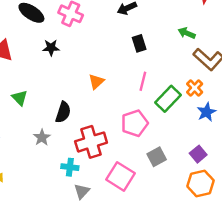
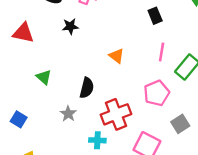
orange triangle: (96, 82) -> (117, 56), turned -35

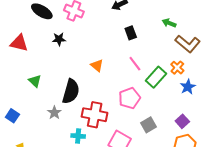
pink line: (162, 52) -> (135, 64), turned -49
black semicircle: (87, 88) -> (71, 91), size x1.4
red cross: (116, 114) -> (95, 115), turned 30

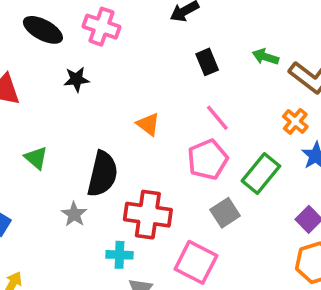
green arrow: (169, 23) -> (265, 57), moved
green rectangle: (156, 77) -> (261, 173), moved
pink pentagon: (129, 98) -> (208, 160), moved
gray square: (148, 125) -> (225, 213), moved

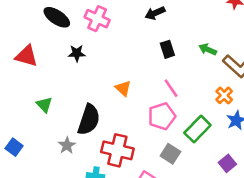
gray square: (225, 213) -> (170, 154), turned -30

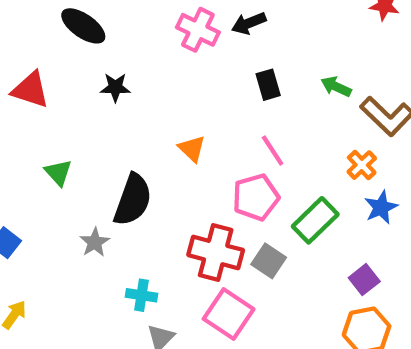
pink cross: (97, 19) -> (198, 30), moved
red cross: (117, 150) -> (216, 253), moved

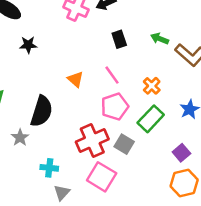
pink line: (273, 150) -> (112, 75), moved
orange cross: (362, 165) -> (152, 86), moved
red cross: (216, 253) -> (92, 141), turned -36

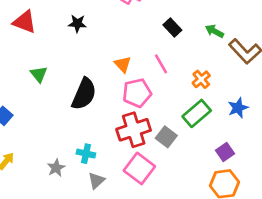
black rectangle: (119, 39) -> (172, 27), turned -30
pink pentagon: (115, 107) -> (137, 93), moved
gray star: (20, 138) -> (56, 168), moved

